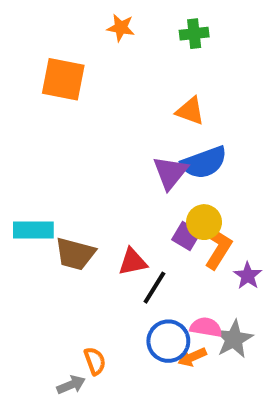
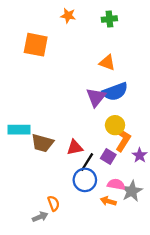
purple square: (186, 236) -> (108, 156), moved
blue circle: (168, 341) -> (85, 180), moved
orange arrow: (192, 357) -> (108, 201), turned 40

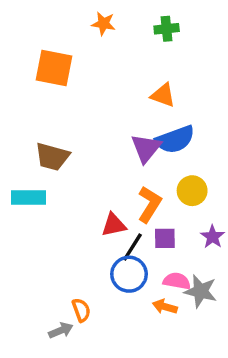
yellow circle: (115, 125) -> (192, 191), moved
orange L-shape: (123, 140) -> (149, 204), moved
brown trapezoid: (42, 143) -> (52, 157), moved
purple square: (108, 156) -> (165, 238), turned -32
gray star: (132, 191) -> (201, 291), turned -30

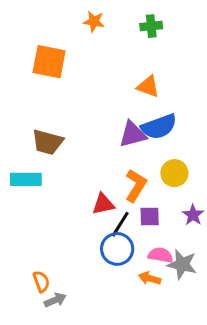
purple triangle: (146, 148) -> (133, 134), turned 36
orange semicircle: (81, 310) -> (41, 281), moved

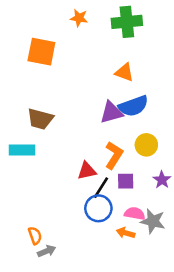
green cross: (151, 26) -> (127, 22), size x1.6

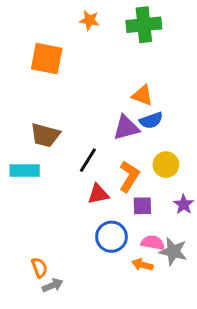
orange triangle: (124, 72) -> (142, 95), moved
blue semicircle: (133, 106) -> (151, 120), size x0.7
black line: (101, 188) -> (88, 160), moved

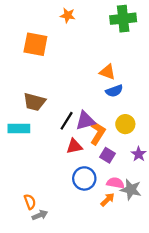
green cross: (144, 25) -> (123, 19), moved
purple triangle: (126, 128) -> (85, 121), moved
purple square: (142, 206) -> (108, 155), turned 32
orange arrow: (142, 265) -> (108, 200), turned 120

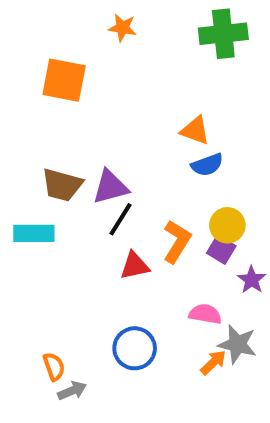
purple triangle: (85, 121) -> (110, 187), moved
purple square: (108, 155) -> (221, 250), moved
blue circle: (84, 178) -> (135, 348), moved
pink semicircle: (115, 183) -> (205, 314), moved
orange arrow: (108, 200) -> (213, 362), moved

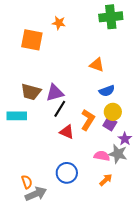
orange star: (123, 28) -> (59, 23), moved
blue semicircle: (207, 165) -> (107, 91), moved
red triangle: (135, 266) -> (67, 132), turned 35
gray star: (237, 344) -> (118, 154), moved
gray arrow: (72, 391) -> (36, 194), size x1.5

